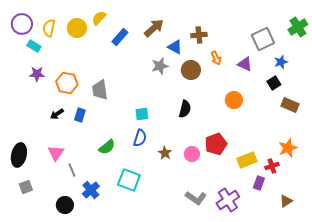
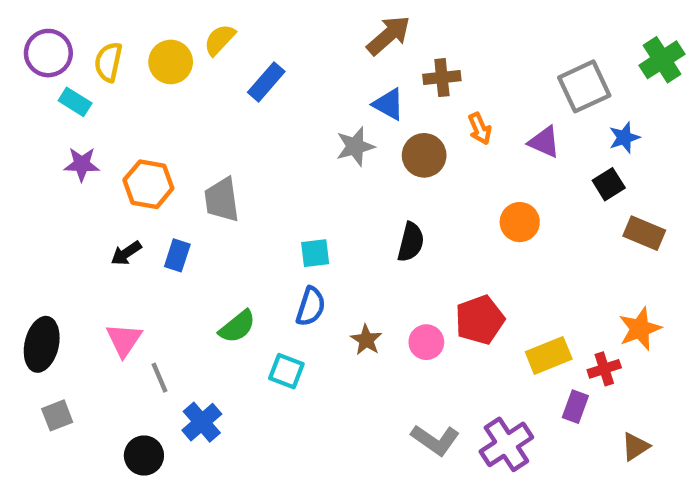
brown arrow: (154, 28) -> (389, 35), moved
cyan square: (129, 180) -> (286, 371), moved, size x0.7

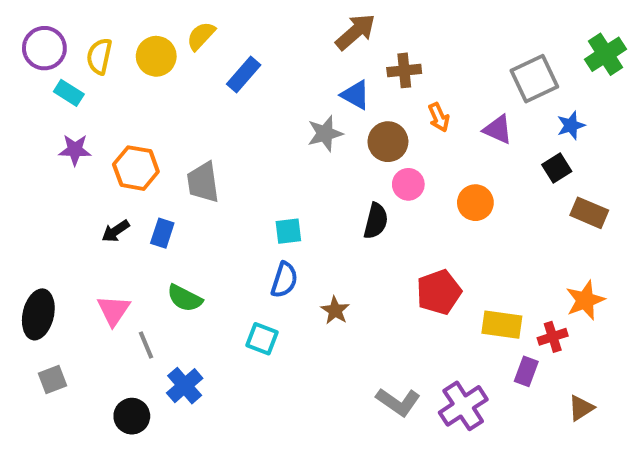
green semicircle: (237, 327) -> (185, 298), moved, turned 66
pink circle: (426, 342) -> (408, 184), moved
yellow rectangle: (549, 355) -> (502, 325), turned 30

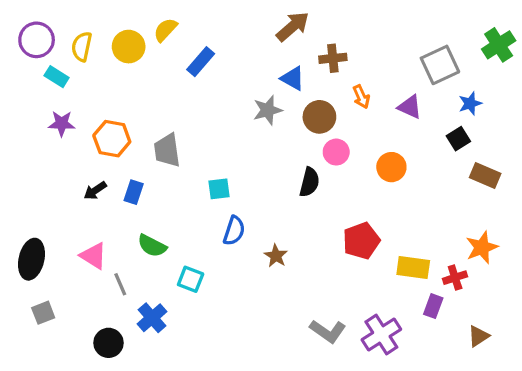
cyan square: (288, 231) -> (219, 189), moved
pink triangle: (114, 310) -> (93, 256), turned -32
cyan square: (262, 339) -> (191, 279), moved

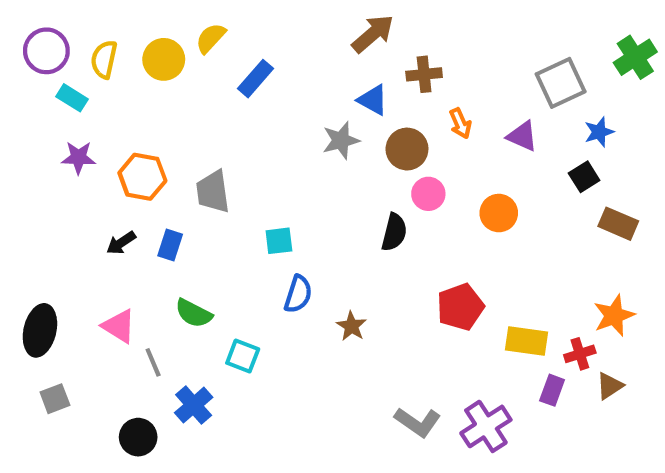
brown triangle: (478, 336) -> (610, 386), moved

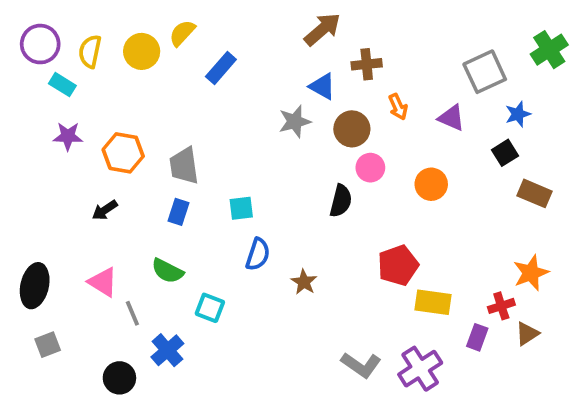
blue rectangle: (170, 245) -> (179, 212), moved
yellow rectangle: (526, 341) -> (433, 302), moved

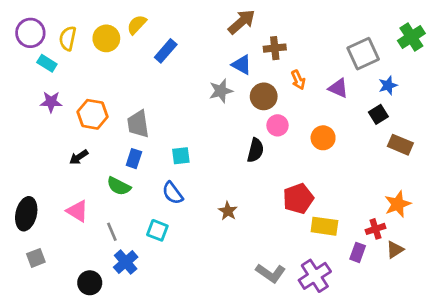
blue semicircle: (258, 254) -> (173, 193), moved, turned 125
green semicircle: (167, 271) -> (119, 186), moved
gray line: (132, 313) -> (112, 232), moved

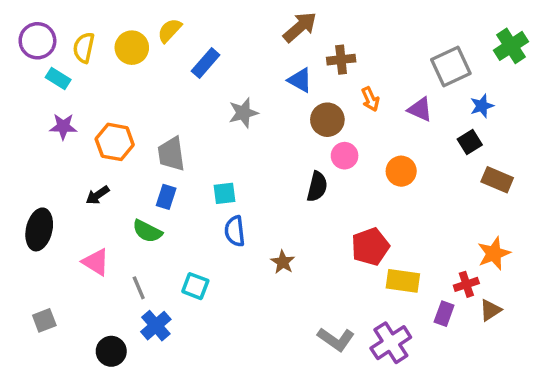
gray star: (221, 91) -> (243, 113), moved
blue semicircle: (173, 193) -> (235, 231), moved, turned 30
black ellipse: (26, 214) -> (39, 229), moved

